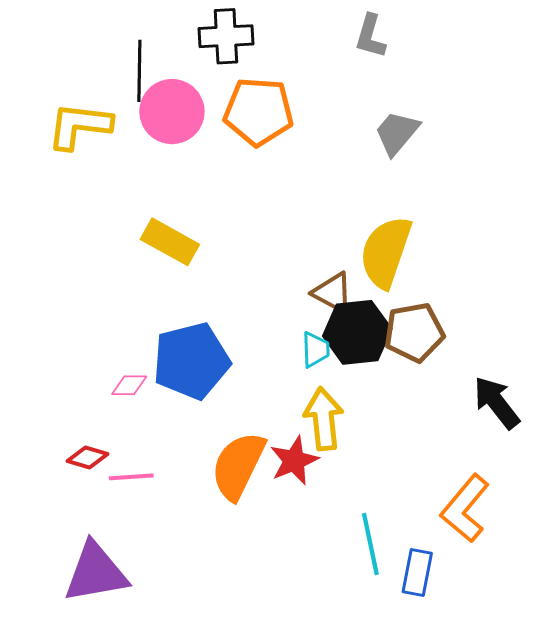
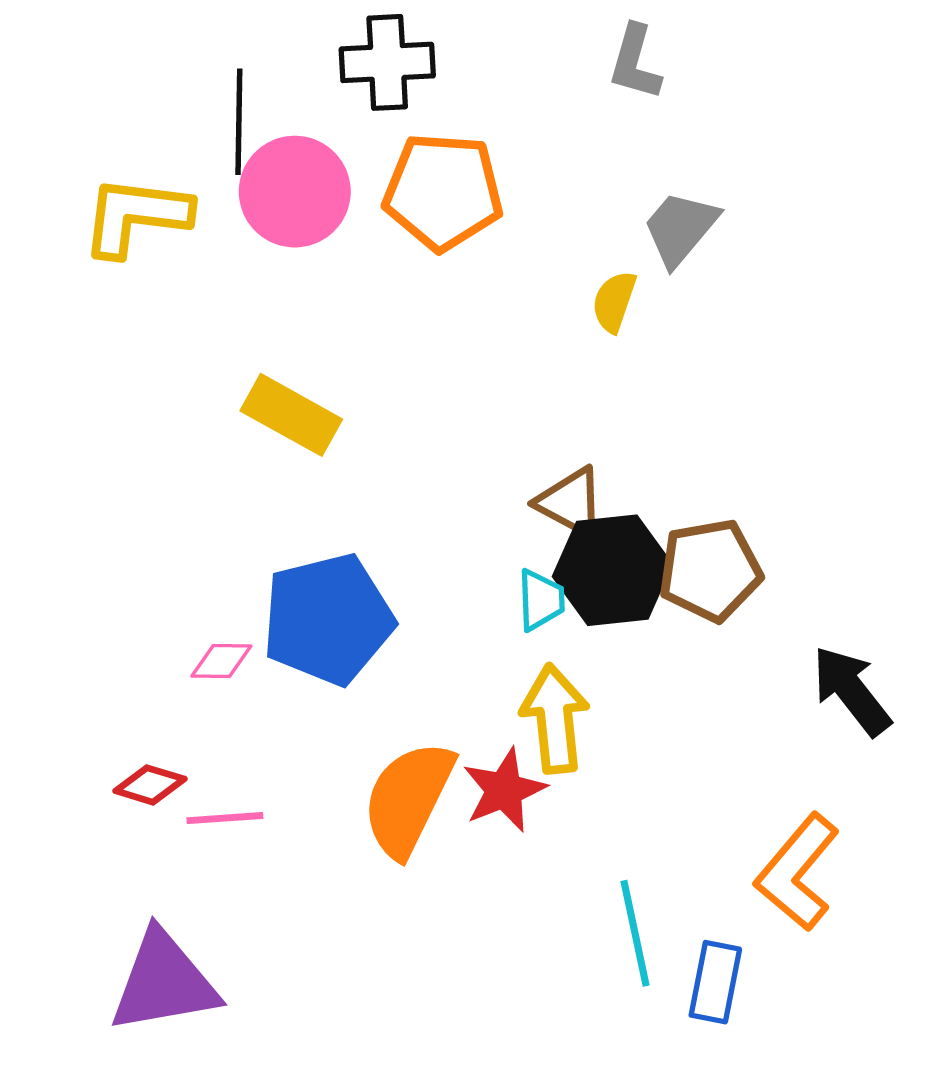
yellow semicircle: (386, 252) -> (614, 302), moved, size x0.5

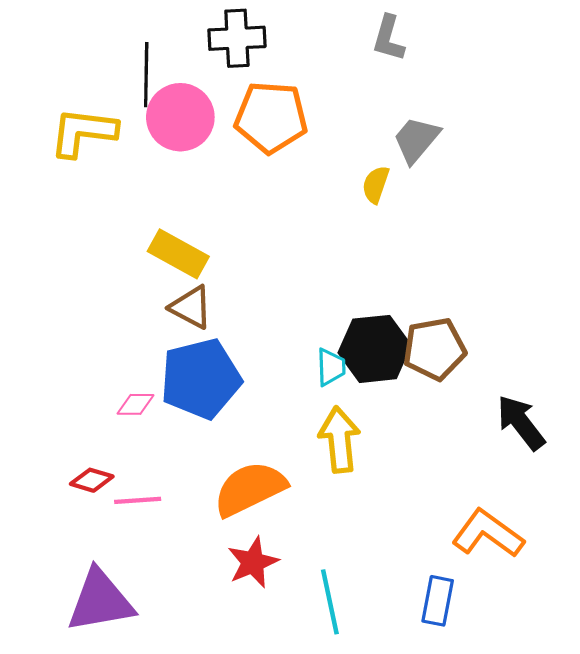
brown triangle: (570, 502) -> (191, 307), moved
red star: (504, 790) -> (253, 562), moved
orange semicircle: (408, 799) -> (250, 489), turned 38
orange L-shape: (797, 872) -> (488, 534), turned 86
cyan line: (635, 933) -> (330, 602), moved

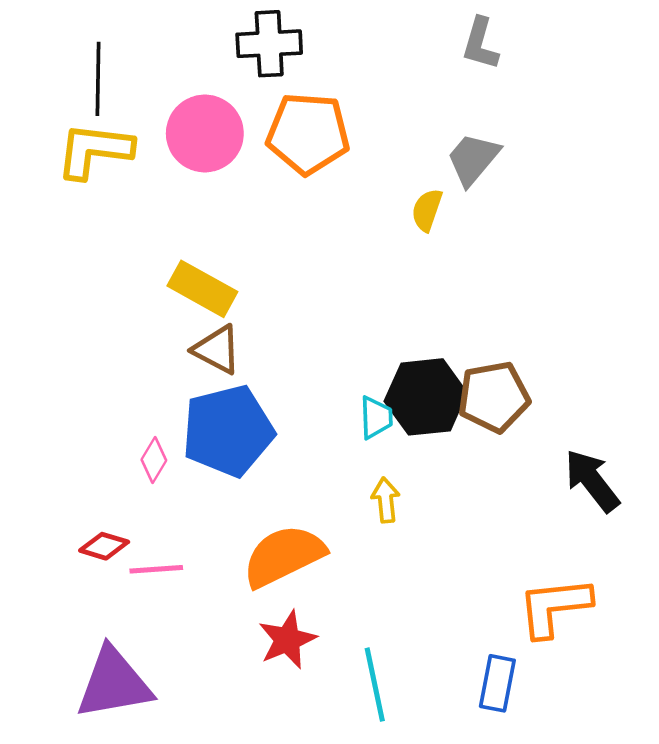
gray L-shape: (389, 38) -> (480, 44), moved
black line: (146, 75) -> (98, 79), moved
pink diamond: (136, 404) -> (154, 460), turned -60
yellow arrow: (339, 440) -> (386, 500), size x0.6
orange L-shape: (488, 534) -> (554, 607), turned -42

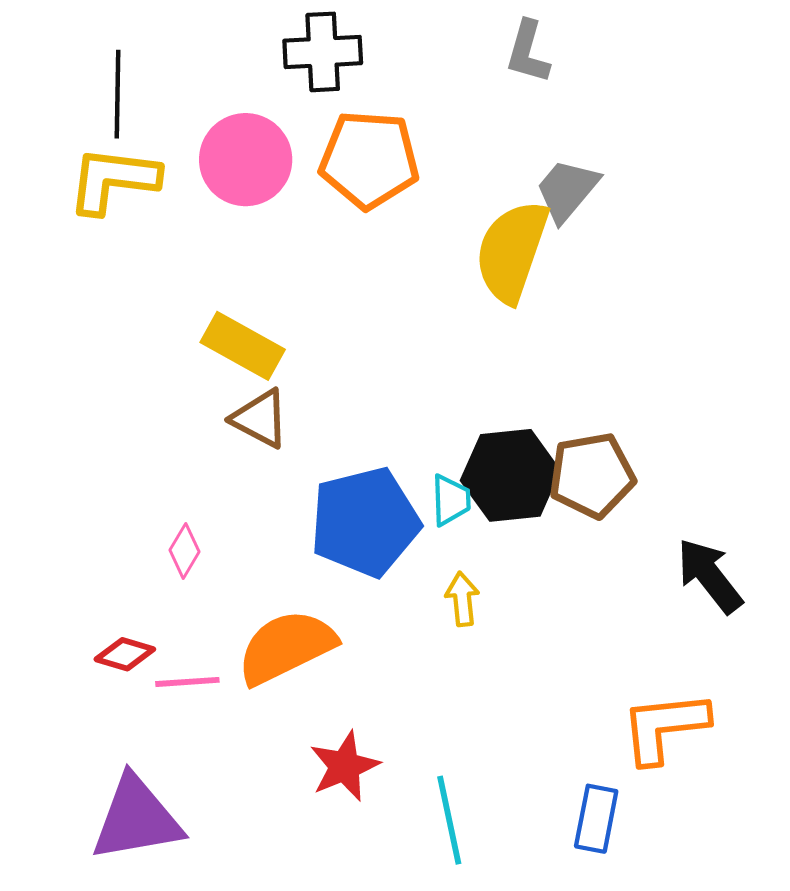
gray L-shape: (480, 44) -> (528, 52), moved
yellow semicircle: (427, 210) -> (512, 251), size x2.0
blue pentagon: (228, 431) -> (365, 522), moved
orange semicircle: (284, 556) -> (286, 647), moved

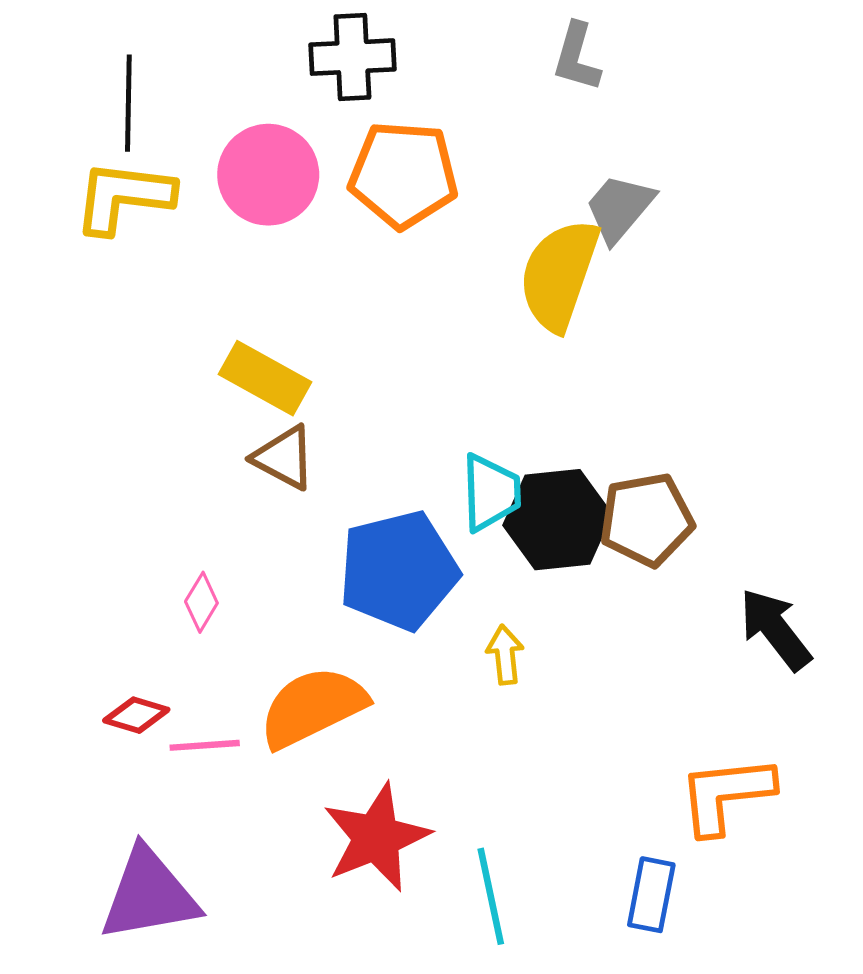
cyan trapezoid: (451, 500) -> (491, 493), moved, size x1.4
red star: (344, 766) -> (376, 837), size x1.4

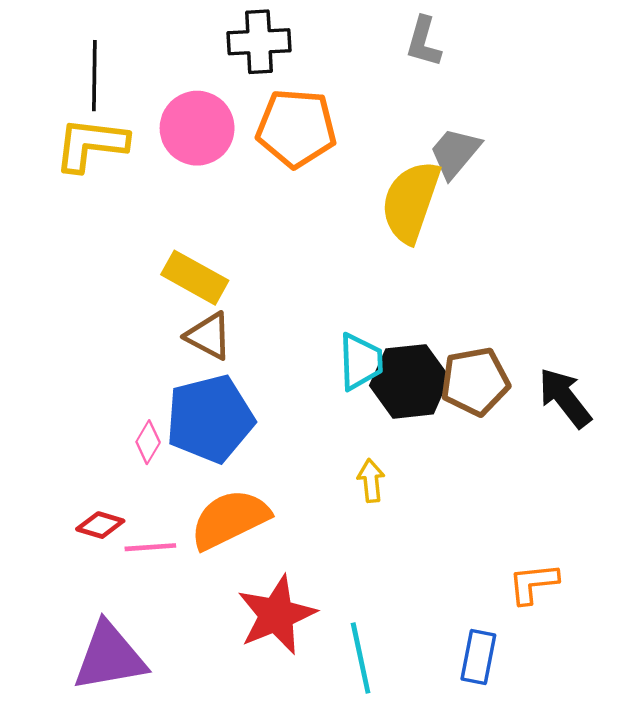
blue pentagon: (399, 570) -> (210, 419), moved
black arrow: (775, 629) -> (565, 398), moved
orange L-shape: (726, 795) -> (533, 583), size x0.7

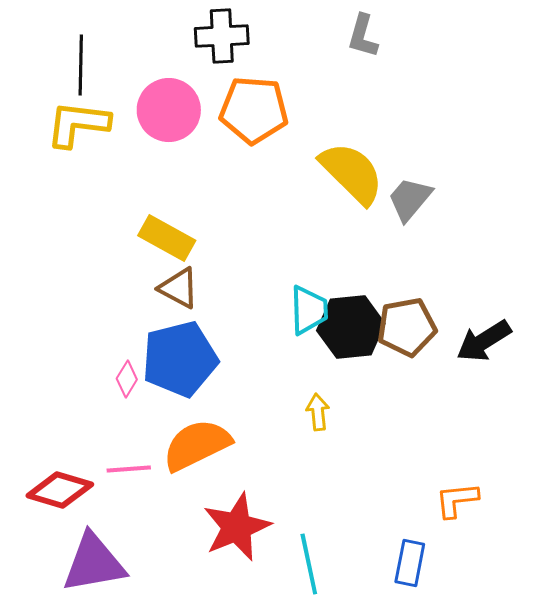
gray trapezoid: (455, 153) -> (410, 199), moved
yellow semicircle: (411, 202) -> (352, 173), turned 116
black arrow: (565, 398) -> (484, 341), turned -84
red diamond: (100, 525) -> (60, 490), moved, size x1.6

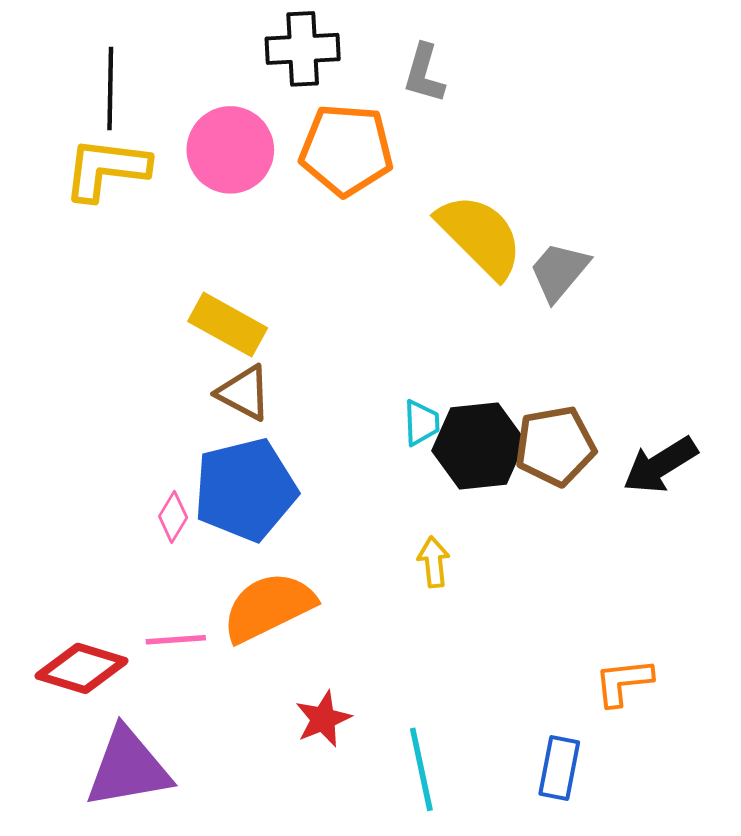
gray L-shape: (363, 36) -> (424, 73), moved
cyan trapezoid: (309, 310) -> (421, 423), size x0.7
red star: (237, 527) -> (323, 719), size x0.6

